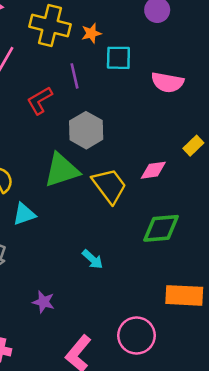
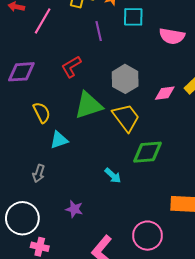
red L-shape: (40, 100) -> (71, 67), moved
gray hexagon: (86, 130) -> (125, 79), moved
pink diamond: (153, 170) -> (165, 93), moved
green diamond: (161, 228) -> (147, 152), moved

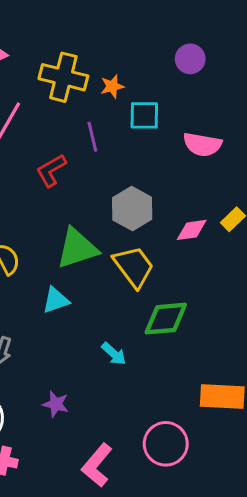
red L-shape: (71, 67) -> (51, 170), moved
cyan triangle: (59, 140) -> (56, 300), moved

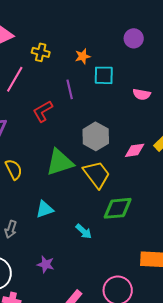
yellow cross: (63, 77) -> (41, 52), moved, size x0.6
pink semicircle: (202, 144) -> (142, 94), size x0.7
cyan triangle: (56, 300) -> (45, 209), moved

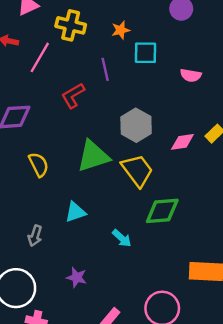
yellow cross: (41, 52) -> (71, 25), size x1.4

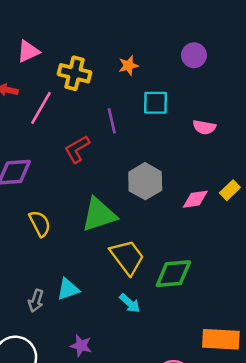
orange star: (121, 30) -> (128, 66), moved
yellow trapezoid: (137, 170) -> (127, 257), moved
cyan triangle: (75, 212) -> (68, 289), moved

